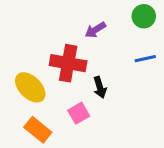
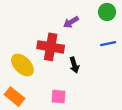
pink square: (79, 113) -> (59, 97), moved, turned 35
orange rectangle: (38, 130) -> (15, 97), moved

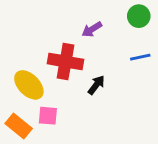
black arrow: (74, 65) -> (96, 85), turned -126
pink square: (59, 97) -> (48, 116), moved

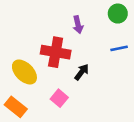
purple arrow: (92, 29) -> (78, 25), turned -70
pink square: (48, 116) -> (59, 98), moved, turned 35

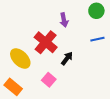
red cross: (56, 52) -> (46, 42), turned 30

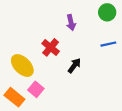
red cross: (46, 42) -> (51, 47), size x0.7
pink square: (49, 80) -> (36, 89), moved

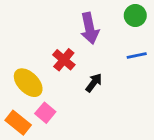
purple arrow: (71, 23) -> (90, 28), size x1.5

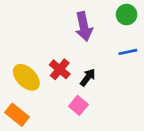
red cross: (64, 60) -> (60, 69), moved
pink square: (45, 113) -> (78, 105), moved

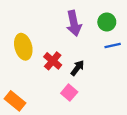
green circle: (127, 15) -> (107, 22), moved
yellow ellipse: (26, 77) -> (23, 47), moved, turned 30

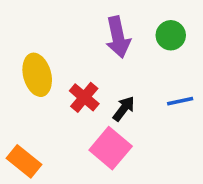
blue line: (113, 46) -> (180, 101), moved
pink square: (69, 93) -> (111, 148), size x1.5

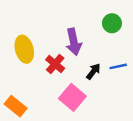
purple arrow: (118, 37) -> (74, 42), moved
black arrow: (124, 109) -> (93, 71), moved

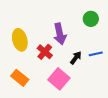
orange rectangle: (16, 106) -> (20, 78), moved

